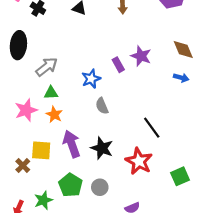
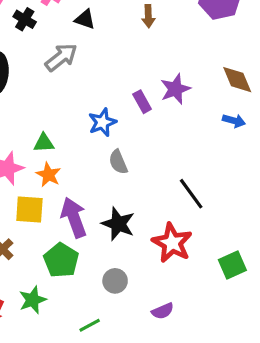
purple star: (141, 56) -> (175, 89), turned 30
gray arrow: (47, 67) -> (61, 57), moved
yellow square: (41, 150) -> (29, 210), moved
green pentagon: (70, 185) -> (61, 260), moved

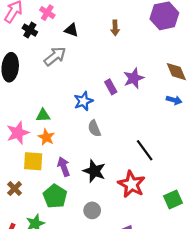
purple arrow: (74, 217) -> (64, 167), size x0.7

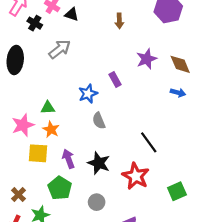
black triangle: (71, 30) -> (72, 14), moved
purple star: (134, 78) -> (147, 59), moved
brown cross: (15, 189) -> (18, 195), moved

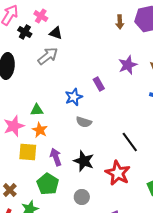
black triangle: (72, 14) -> (56, 33), moved
brown arrow: (119, 21) -> (120, 22), moved
gray semicircle: (99, 121) -> (84, 122), turned -49

